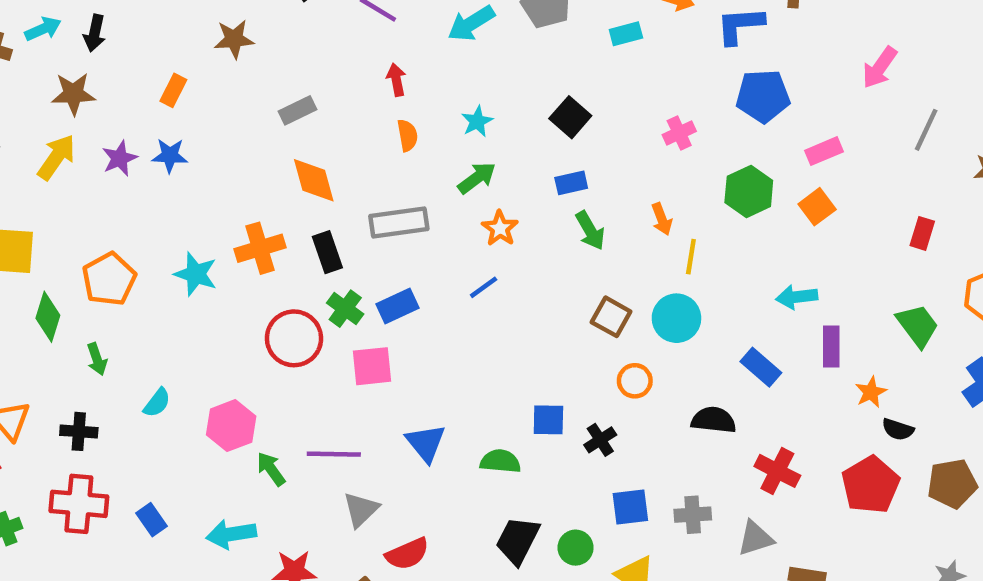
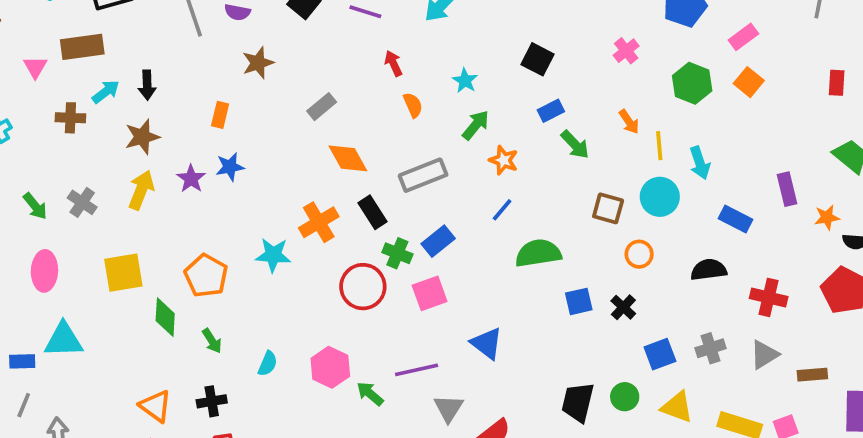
cyan arrow: (797, 297) -> (700, 163), moved, turned -88
orange star: (871, 392) -> (827, 217), turned 30
green semicircle: (500, 461) -> (538, 253), moved, size x1.4

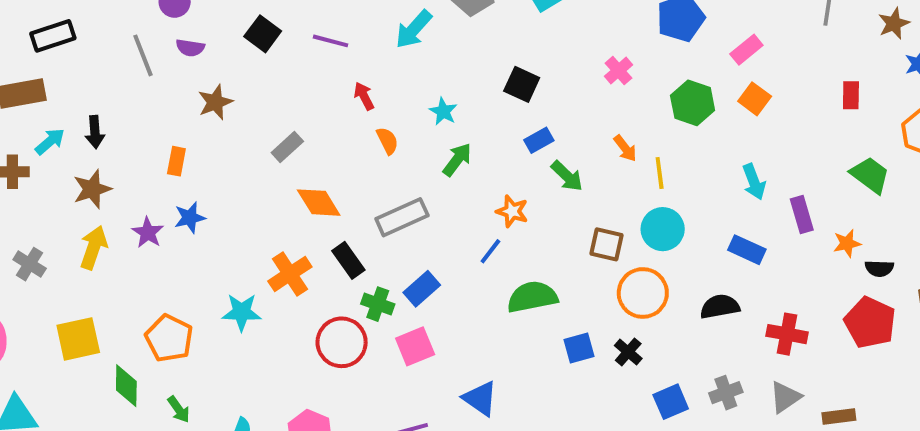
orange star: (504, 160) -> (512, 211), moved
cyan arrow: (700, 163) -> (754, 182), moved
orange circle: (639, 254) -> (643, 293), size x1.6

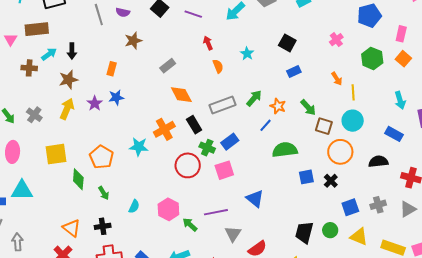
pink rectangle: (746, 50) -> (401, 34), turned -42
green arrow: (457, 160) -> (254, 98), moved
green arrow: (567, 176) -> (308, 107), moved

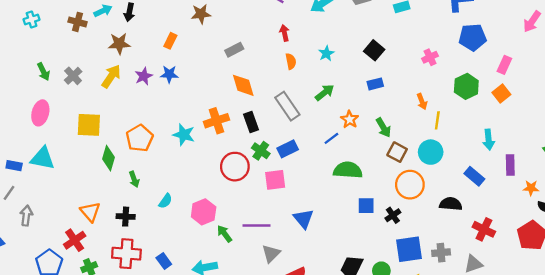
green arrow: (254, 98) -> (325, 93), moved
gray rectangle: (222, 105) -> (287, 106), turned 65
blue square: (350, 207) -> (409, 249), size x1.4

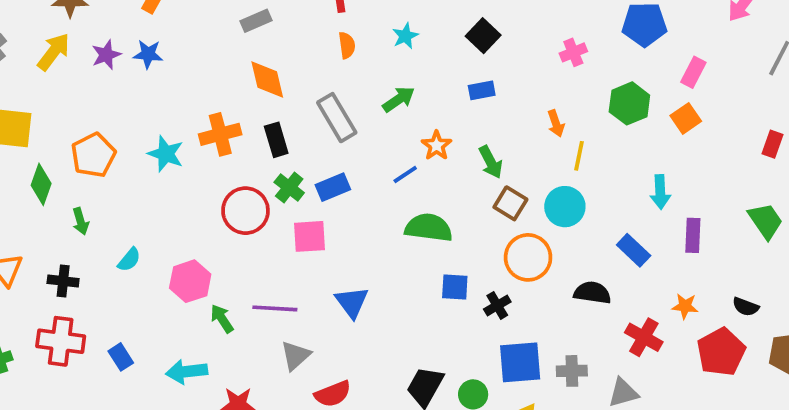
orange star: (531, 188) -> (685, 306), moved

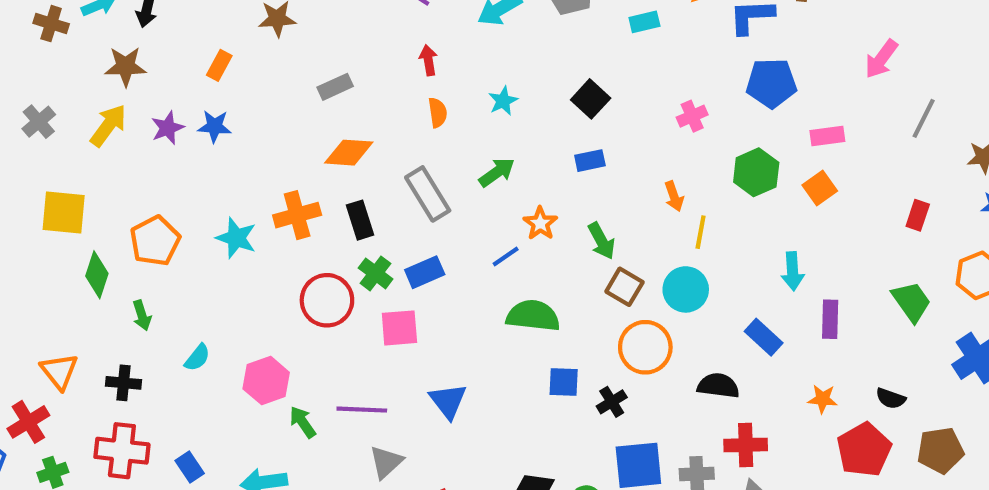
pink rectangle: (693, 72) -> (827, 136), turned 56
orange diamond: (267, 80) -> (349, 153), turned -72
red cross: (644, 337) -> (746, 445), moved, turned -30

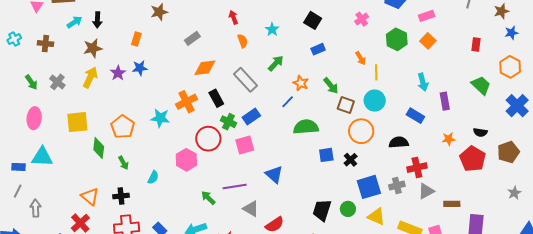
brown cross: (51, 24) -> (45, 44), moved
pink hexagon: (266, 381) -> (186, 160), moved
gray triangle: (386, 462) -> (251, 209), turned -36

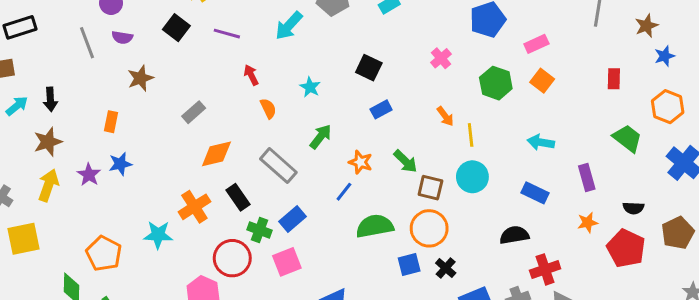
cyan arrow: (423, 82) -> (541, 142), turned 120
purple rectangle: (445, 101) -> (587, 178), moved
yellow square: (77, 122) -> (23, 239), moved
orange circle: (361, 131) -> (429, 228), moved

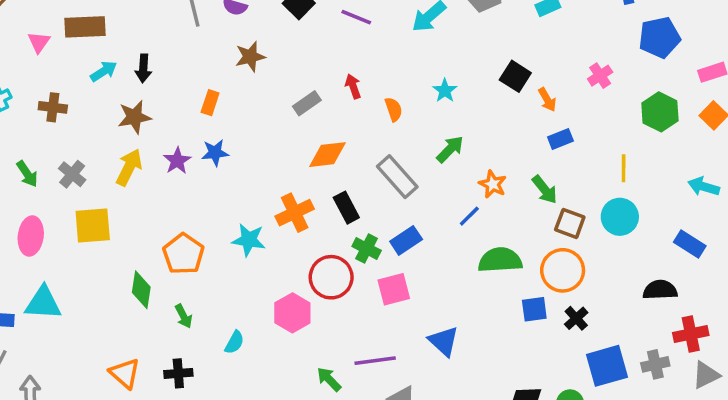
red arrow: (251, 75) -> (353, 86), moved
blue rectangle: (381, 109) -> (560, 139), moved
orange arrow: (445, 116) -> (547, 100), moved

